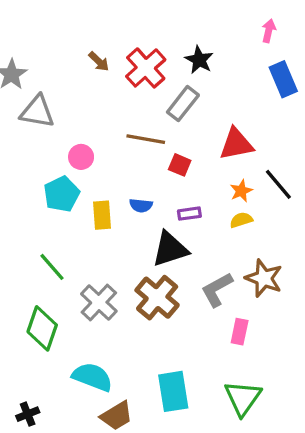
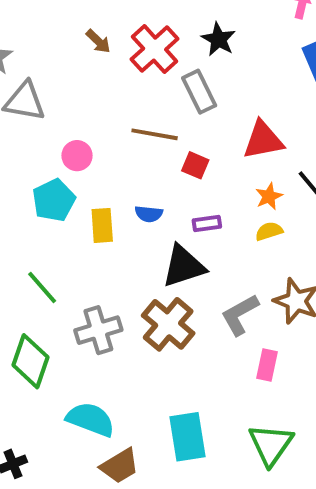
gray rectangle: (183, 104) -> (199, 92), turned -64
gray cross: (99, 302) -> (98, 330), turned 30

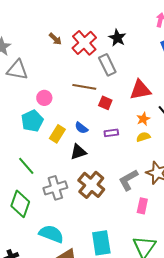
blue semicircle: (149, 214) -> (81, 128), turned 32
yellow rectangle: (102, 225) -> (57, 134), turned 36
black triangle: (184, 266) -> (78, 152), moved, size x0.7

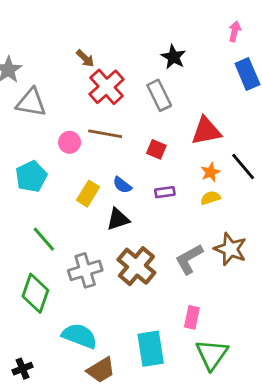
red cross: (84, 43) -> (107, 87), moved
brown line: (84, 87) -> (105, 134), moved
cyan pentagon: (32, 121) -> (31, 176), moved
pink rectangle: (142, 206) -> (192, 317), moved

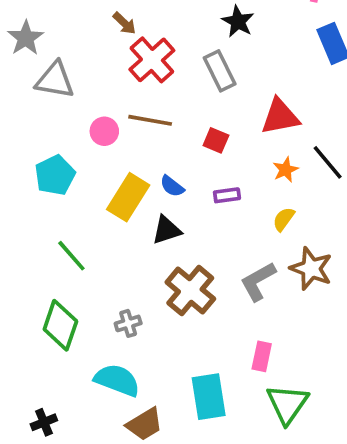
yellow rectangle: (88, 194) -> (128, 197), size x1.4
yellow semicircle: (210, 198) -> (284, 219), moved, turned -36
gray cross: (85, 270) -> (128, 323), moved, size x0.6

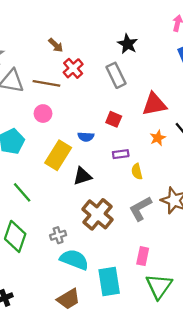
red cross: (152, 60) -> (73, 68), size x0.7
brown line: (150, 120) -> (46, 83), moved
blue semicircle: (172, 186) -> (86, 137), moved, turned -35
yellow semicircle: (284, 219) -> (137, 171), moved, turned -49
cyan semicircle: (117, 380) -> (74, 260), moved

